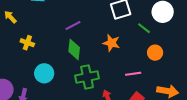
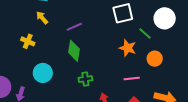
yellow arrow: (10, 17) -> (42, 18), moved
orange star: (111, 43) -> (128, 48), moved
green cross: (87, 77) -> (85, 79), size x0.6

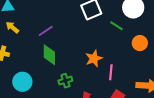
orange star: (128, 48) -> (94, 58), moved, turned -30
orange circle: (155, 59) -> (140, 43), moved
pink line: (132, 78) -> (111, 72), turned -70

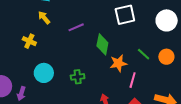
green line: (117, 26) -> (144, 54), moved
green diamond: (49, 55) -> (102, 44), moved
green cross: (65, 81) -> (78, 77), moved

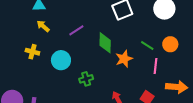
cyan circle: (44, 73) -> (61, 60), moved
pink line: (133, 80) -> (155, 66), moved

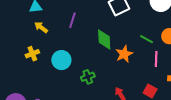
purple line: (76, 30) -> (72, 20), moved, turned -35
yellow cross: (32, 52) -> (32, 54), turned -32

